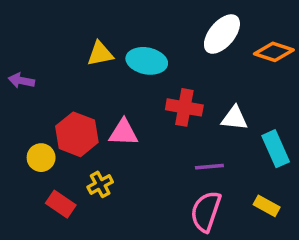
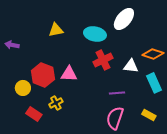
orange diamond: (274, 52) -> (153, 54), moved
cyan ellipse: (147, 61) -> (95, 34), moved
red cross: (184, 107) -> (103, 60), turned -36

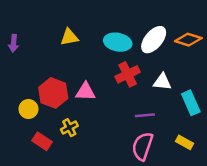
white ellipse: (124, 19) -> (154, 40), moved
purple arrow: (12, 45) -> (14, 43), moved, turned -96
orange diamond: (153, 54) -> (188, 40), moved

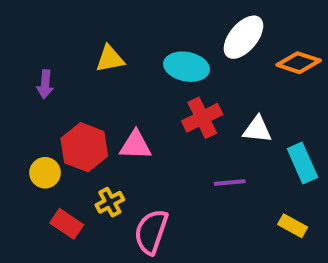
white ellipse: (154, 40) -> (243, 37), moved
purple arrow: (14, 43) -> (45, 84), moved
pink semicircle: (142, 146) -> (151, 232), moved

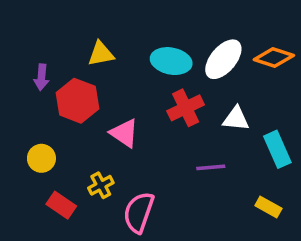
white ellipse: (243, 37) -> (223, 59), moved
pink triangle: (135, 145) -> (124, 133), turned 32
red hexagon: (84, 147) -> (77, 101), moved

